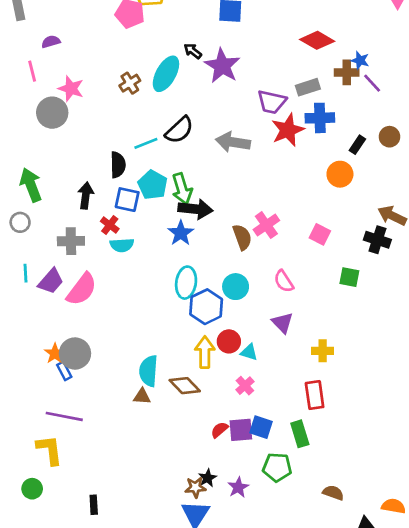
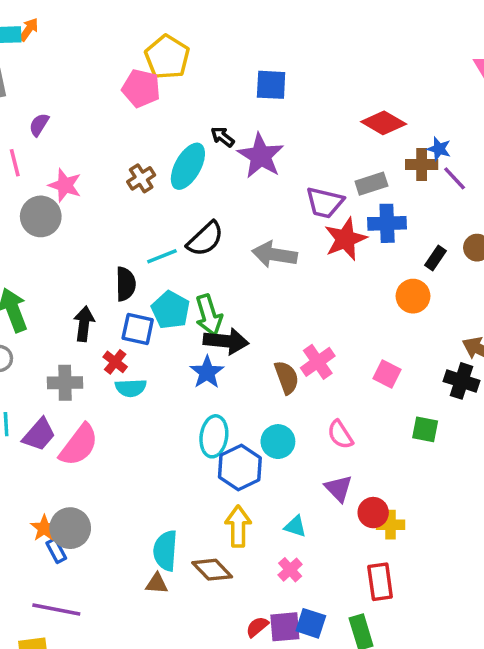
purple semicircle: (51, 42) -> (39, 125), turned -42
red circle: (229, 341) -> (373, 513), moved

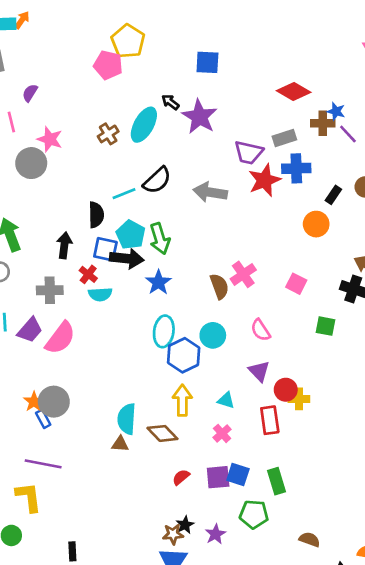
black arrow: (226, 341) -> (127, 259), moved
red rectangle: (380, 582) -> (270, 420), moved
red semicircle: (257, 627) -> (181, 477), moved

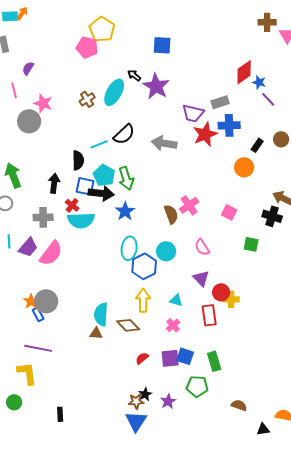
red diamond: (294, 92) -> (244, 72), moved, turned -65
brown cross: (323, 123) -> (267, 22), moved
cyan semicircle: (100, 294) -> (81, 220), size x1.5

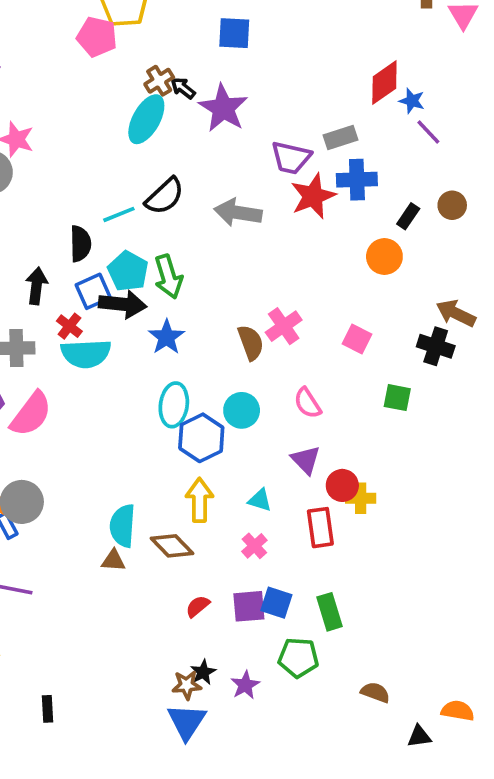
brown cross: (87, 99) -> (159, 81), moved
blue square: (85, 186) -> (93, 291), turned -36

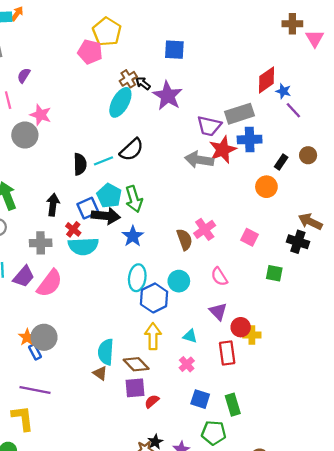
gray rectangle: (340, 137) -> (240, 114), size x1.4
gray arrow: (238, 213) -> (199, 160), moved
black semicircle: (80, 244) -> (80, 164), moved
brown triangle: (113, 561) -> (100, 373), turned 32
purple square: (249, 606) -> (135, 388), moved

